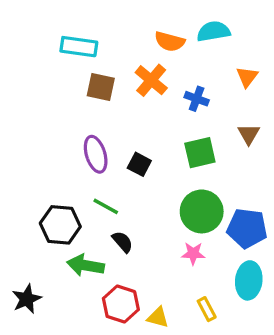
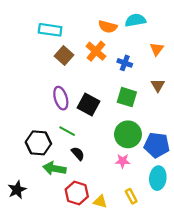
brown square: (101, 87) -> (64, 55), turned 30
green square: (200, 153) -> (127, 97), turned 30
black square: (139, 164) -> (89, 104), size x1.5

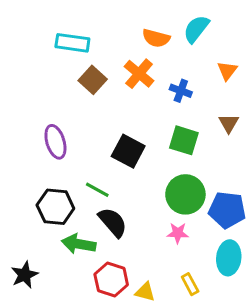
cyan semicircle: (135, 20) -> (196, 29), turned -42
purple ellipse: (61, 98) -> (55, 142), moved
black semicircle: (78, 154) -> (113, 222), size x1.5

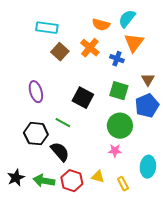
orange triangle: (227, 71) -> (134, 43), moved, size x1.5
blue pentagon: (227, 210) -> (147, 106), moved, turned -30
black semicircle: (113, 222) -> (60, 152), moved
green arrow: (79, 244) -> (44, 181), moved
yellow triangle: (145, 292) -> (98, 177), moved

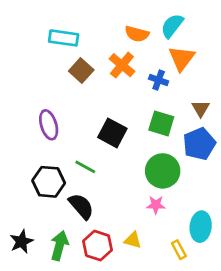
green arrow: (44, 181) -> (59, 246), turned 95
yellow rectangle: (123, 184) -> (179, 250), moved

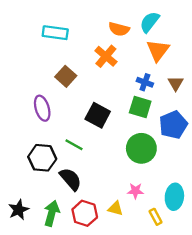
brown square: (81, 71) -> (66, 76), moved
blue cross: (159, 80) -> (145, 82), moved
brown triangle: (201, 109) -> (176, 83), moved
pink star: (156, 205) -> (135, 191), moved

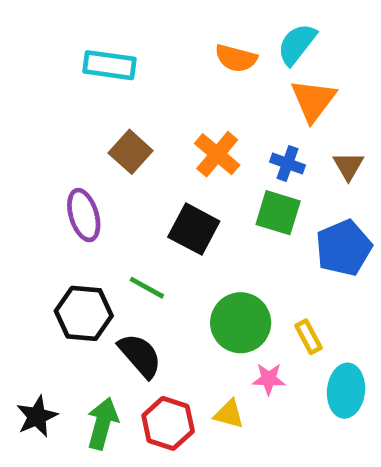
orange cross: (106, 56) -> (217, 154), moved
green circle: (141, 148) -> (241, 323), moved
yellow rectangle: (156, 217) -> (309, 337), moved

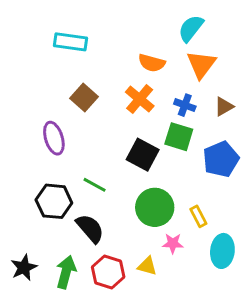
orange semicircle: (236, 58) -> (152, 63), moved
brown triangle: (348, 166) -> (224, 107), turned 30
black square: (194, 229) -> (143, 155), moved

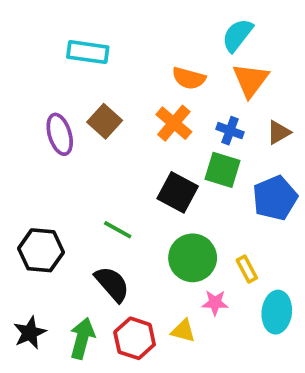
purple ellipse: (54, 138) -> (60, 134), moved
black hexagon: (54, 201) -> (41, 250), moved

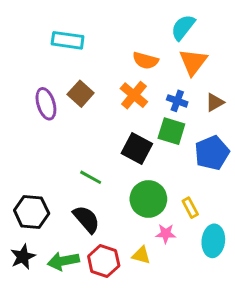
black hexagon: (41, 250) -> (32, 212), moved
green arrow: (82, 338) -> (63, 261), turned -116

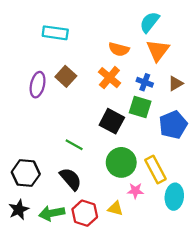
purple ellipse: (46, 104) -> (38, 85), turned 30
yellow rectangle: (190, 208) -> (155, 170), size x1.6

